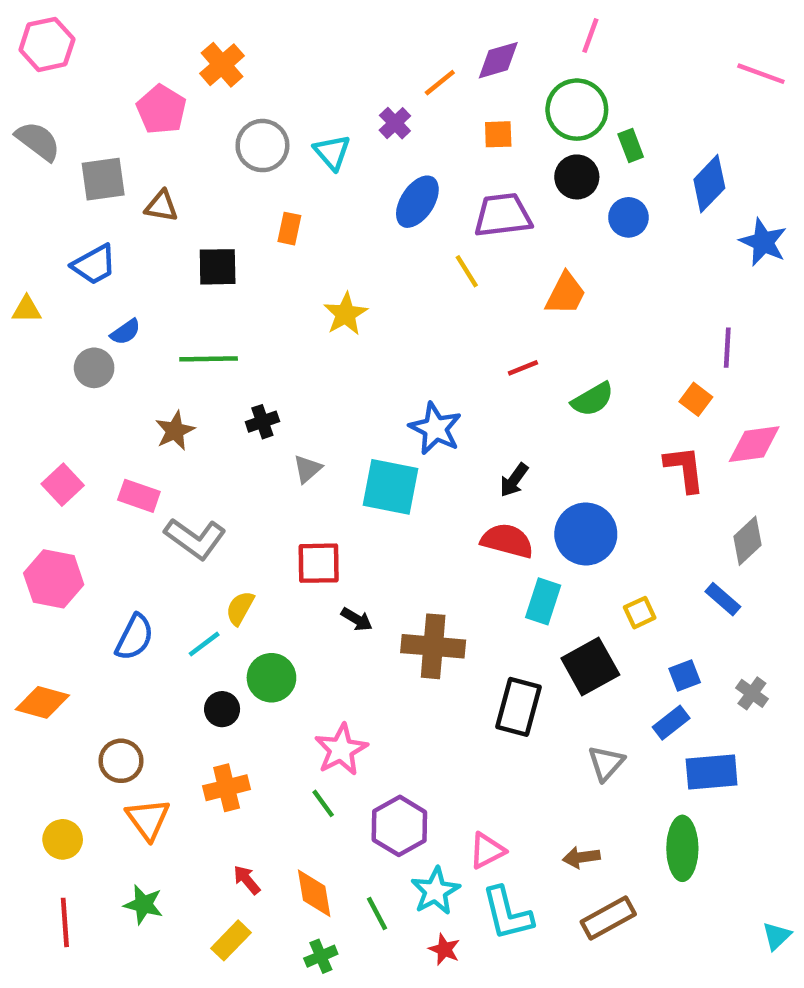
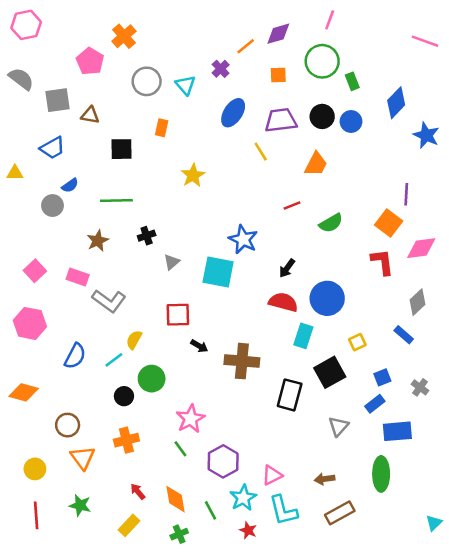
black circle: (577, 177) -> (322, 116), moved
orange square: (696, 399) -> (389, 223), size x1.5

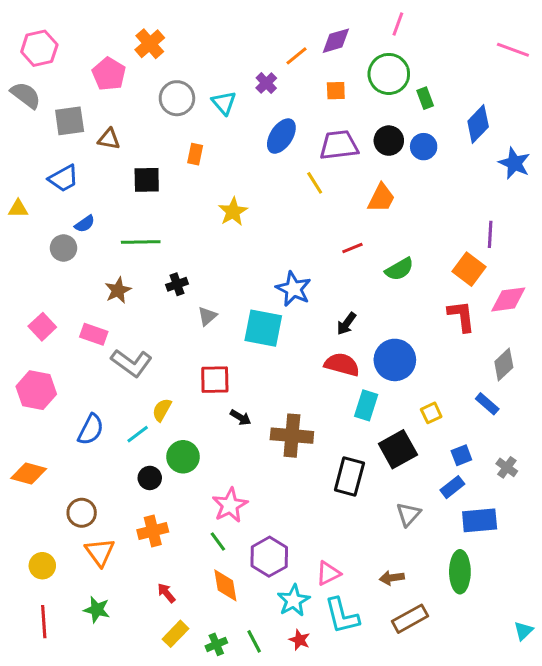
pink hexagon: (26, 25) -> (39, 48), moved
orange diamond: (175, 499) -> (225, 585), moved
green line: (211, 510) -> (254, 641), moved
yellow rectangle: (129, 525) -> (175, 634), moved

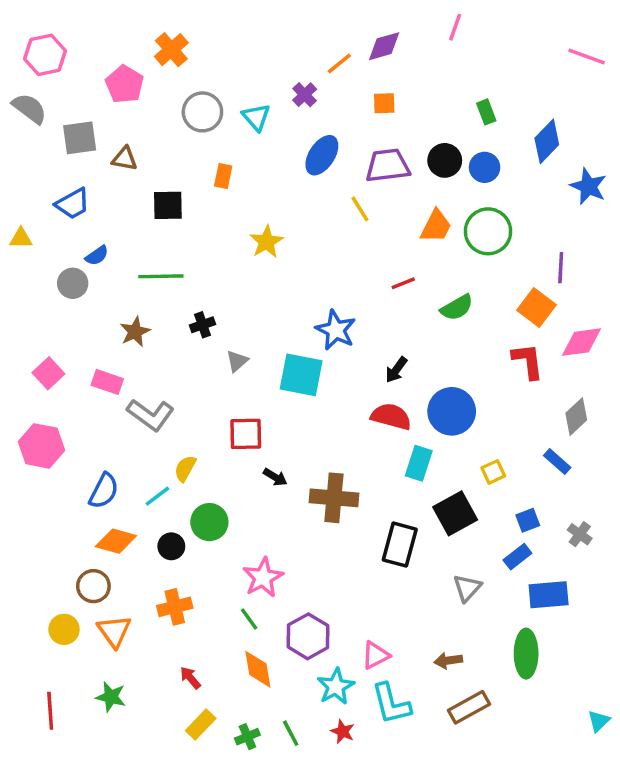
green circle: (389, 74) -> (488, 231), moved
orange diamond: (29, 473) -> (116, 541), moved
yellow circle: (42, 566) -> (64, 629), moved

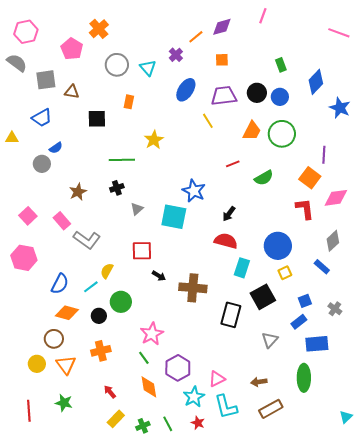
green line: (161, 276) -> (122, 160), moved
pink rectangle: (107, 382) -> (62, 221), turned 30
blue circle: (452, 411) -> (278, 246), moved

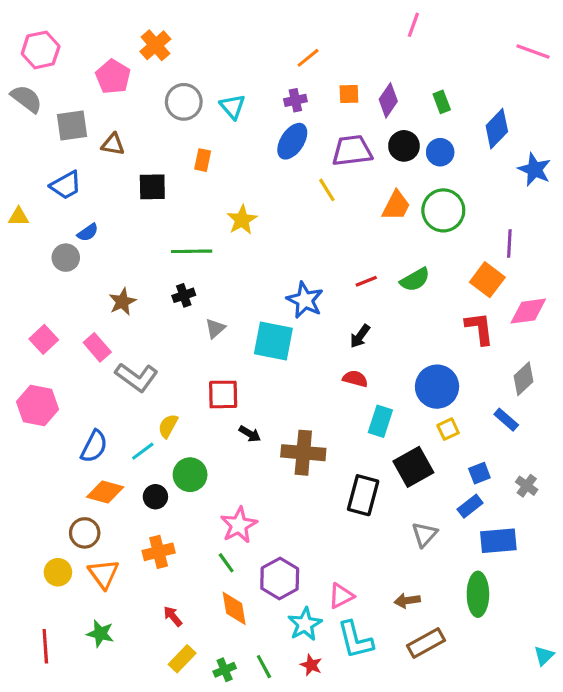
purple diamond: (222, 27) -> (388, 100), moved, turned -40
purple cross: (176, 55) -> (295, 100), moved, turned 32
red line: (233, 164) -> (366, 281), moved
red semicircle: (226, 241) -> (355, 379), size x0.7

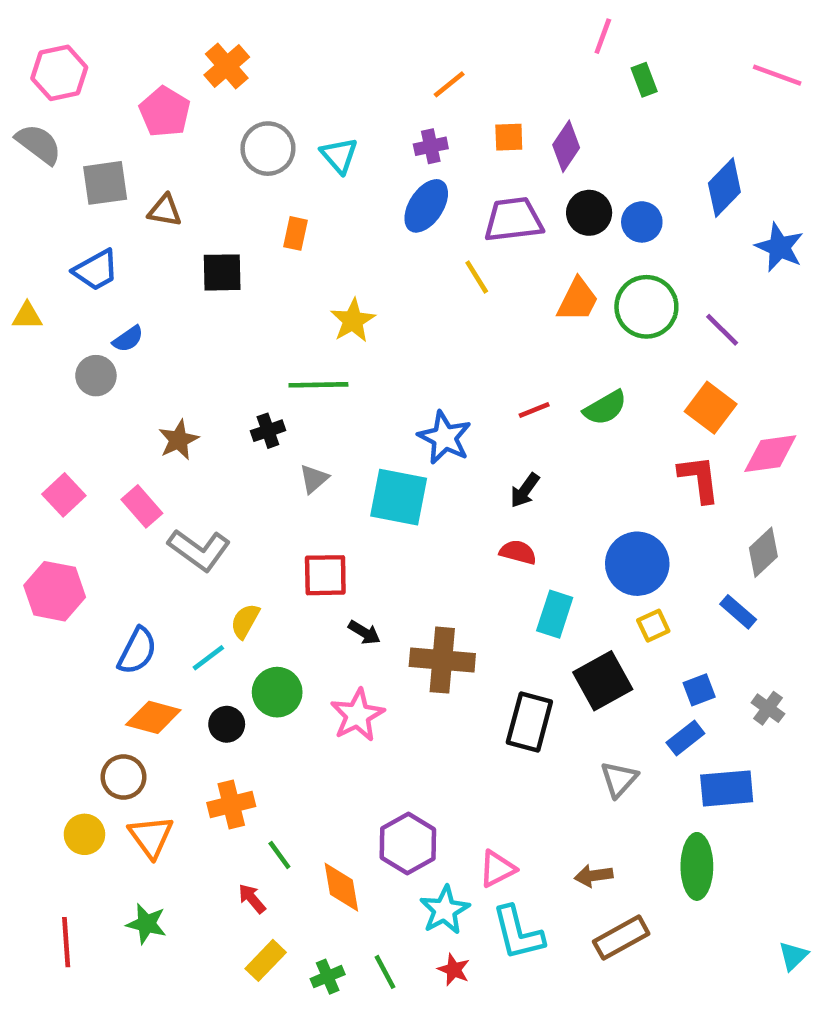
green rectangle: (442, 102) -> (644, 80), moved
purple line: (509, 243) -> (722, 330), moved, turned -48
green line: (192, 251) -> (318, 385), moved
pink star: (239, 525) -> (357, 715), moved
green line: (226, 563) -> (279, 855), moved

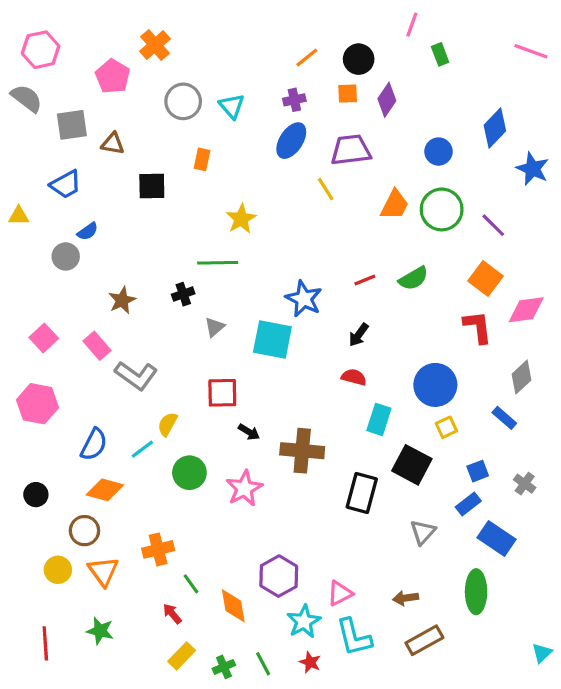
black circle: (589, 213) -> (359, 59), moved
black square: (603, 681) -> (412, 465), turned -33
black circle: (227, 724) -> (36, 495), moved
blue rectangle: (727, 788) -> (496, 538), turned 39

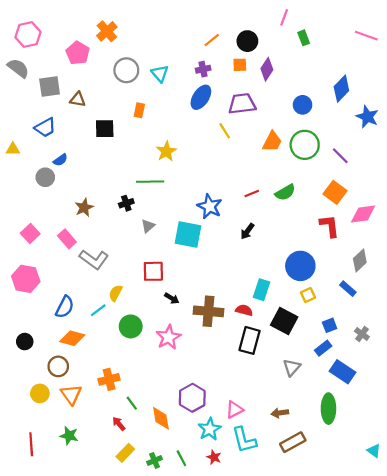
red semicircle: (354, 377) -> (244, 310), moved
cyan triangle: (542, 653) -> (374, 451), turned -40

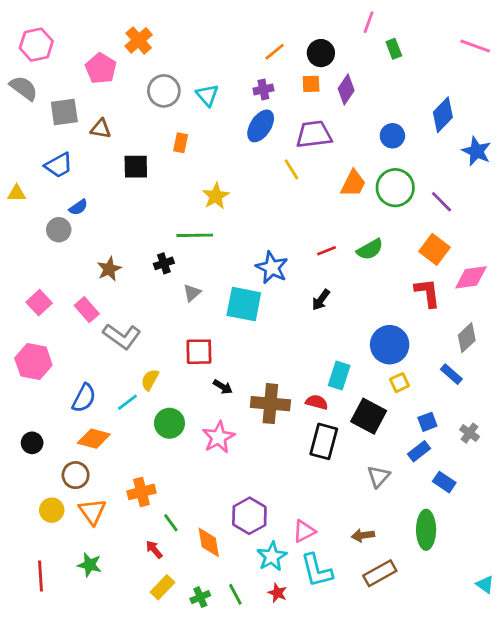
blue rectangle: (343, 372) -> (444, 482), size x0.7

